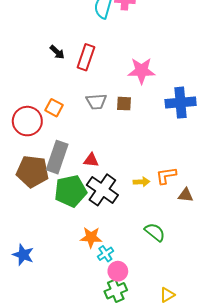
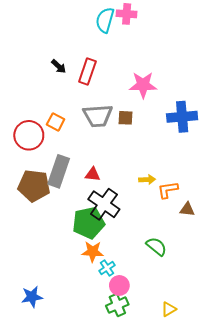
gray trapezoid: (96, 102) -> (98, 116), size x1.4
yellow arrow: (141, 182) -> (147, 180), moved
green pentagon: (70, 191) -> (88, 223), moved
blue star: (23, 255) -> (32, 297), moved, turned -30

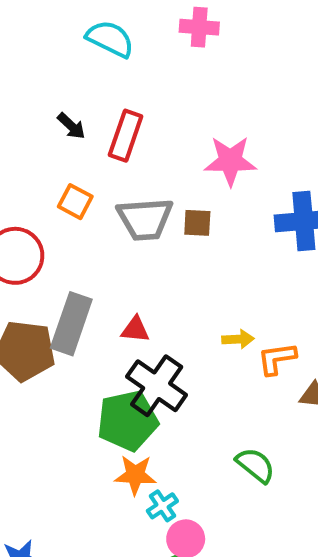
cyan semicircle: (105, 20) -> (110, 39), moved, turned 100
orange square: (56, 122) -> (75, 202), moved

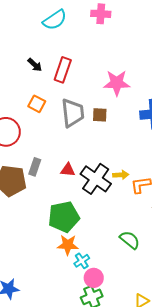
cyan semicircle: (110, 39) -> (55, 20), turned 120
gray trapezoid: (145, 219) -> (73, 113), turned -92
gray rectangle: (71, 324) -> (35, 167), size x0.6
black cross: (157, 386) -> (96, 179), moved

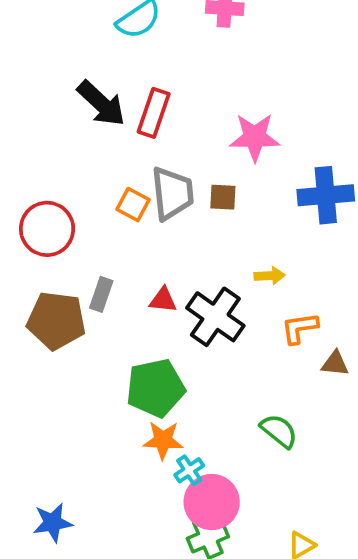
black arrow: (35, 65) -> (101, 104), size x1.8
orange square: (37, 104) -> (133, 205), moved
yellow arrow: (121, 175) -> (270, 276), moved
pink circle: (94, 278) -> (212, 502), size x1.5

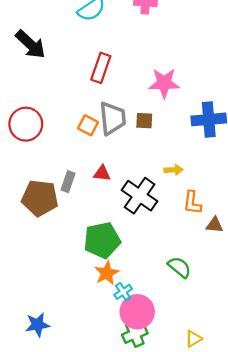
black arrow: (101, 104) -> (30, 44), moved
red circle: (47, 229) -> (26, 124), moved
red triangle: (163, 300) -> (102, 173), moved
orange L-shape: (300, 328) -> (192, 203), turned -75
orange star: (163, 440) -> (107, 273), turned -30

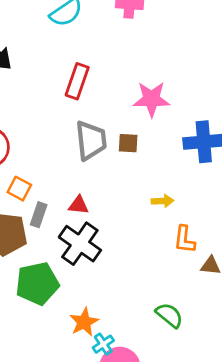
orange square: (88, 125) -> (19, 189), moved
black cross: (140, 196) -> (80, 244), moved
green pentagon: (102, 240) -> (37, 284), moved

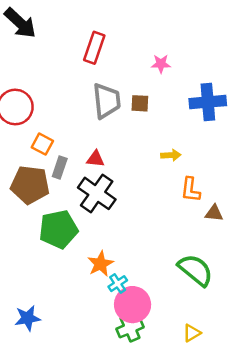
pink star: (151, 99) -> (161, 64), size x0.6
green semicircle: (169, 315) -> (195, 270), moved, size x1.4

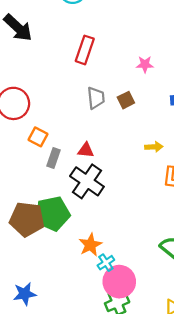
gray trapezoid: (107, 101) -> (96, 98), size x0.7
brown square: (140, 103) -> (126, 100), turned -30
brown pentagon: (30, 185) -> (27, 219), moved

